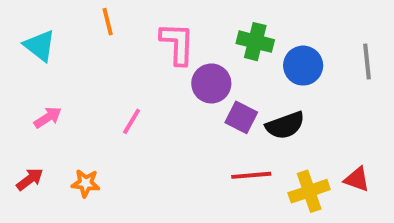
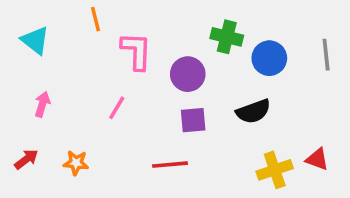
pink L-shape: (177, 44) -> (136, 51), moved
pink arrow: (48, 117) -> (42, 104), turned -40
purple square: (241, 117) -> (193, 120), moved, turned -32
red line: (251, 175) -> (170, 165), moved

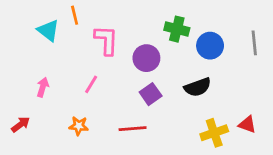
cyan triangle: (35, 40) -> (48, 30), moved
pink arrow: (42, 104) -> (43, 87), moved
purple square: (193, 120) -> (151, 94), turned -30
orange star: (76, 163) -> (79, 126), moved

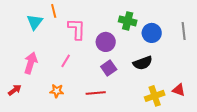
cyan triangle: (48, 30) -> (35, 22), turned 30
pink arrow: (43, 87) -> (31, 63), size x1.5

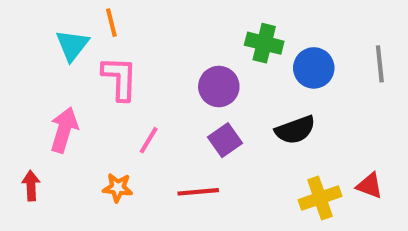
pink L-shape: (77, 29) -> (120, 78), moved
pink line: (66, 61) -> (149, 140), moved
red arrow: (15, 90) -> (31, 186), turned -56

